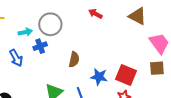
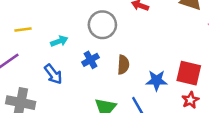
gray circle: (50, 24) -> (102, 25), moved
blue cross: (40, 46) -> (90, 60), moved

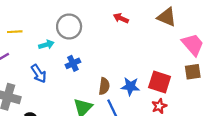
gray circle: (102, 25) -> (69, 27), moved
brown semicircle: (123, 65) -> (104, 86), moved

